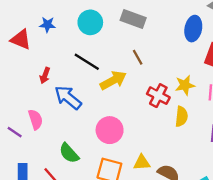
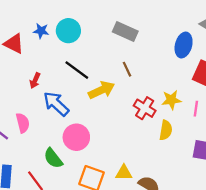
cyan circle: (90, 22) -> (68, 31), moved
pink circle: (110, 130) -> (76, 137), moved

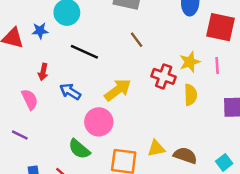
blue star: (41, 31) -> (40, 31), moved
yellow arrow: (102, 90) -> (118, 90), moved
blue arrow: (56, 104) -> (70, 91), size x0.7
pink semicircle: (23, 123) -> (30, 99), moved

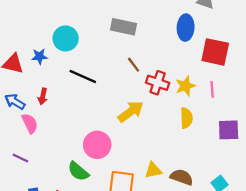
red cross: (164, 76) -> (158, 83), moved
yellow arrow: (118, 90) -> (131, 112), moved
blue arrow: (70, 91) -> (15, 102), moved

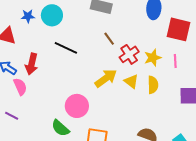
blue star: (39, 56) -> (28, 16), moved
red cross: (158, 83) -> (129, 54), turned 36
red arrow: (43, 96) -> (32, 64), size x1.5
yellow triangle: (153, 170) -> (131, 81), moved, turned 49

